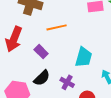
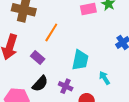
orange line: (57, 27) -> (51, 32), turned -42

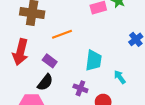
orange line: (51, 32) -> (62, 34), turned 42
black semicircle: (40, 84) -> (45, 82), moved

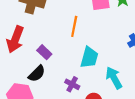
orange line: (62, 34) -> (74, 26), moved, turned -66
cyan arrow: (120, 77) -> (114, 78), size x1.5

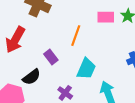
purple rectangle: (44, 52) -> (51, 57), moved

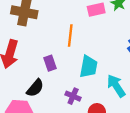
purple rectangle: (51, 57) -> (50, 63), turned 32

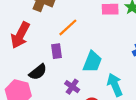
orange line: (70, 35) -> (68, 27), moved, turned 30

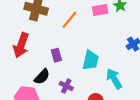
orange line: (68, 27) -> (69, 20), moved
purple cross: (72, 87) -> (66, 86), moved

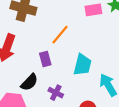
orange line: (69, 20) -> (60, 35), moved

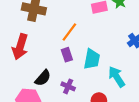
purple rectangle: (45, 59) -> (67, 55), moved

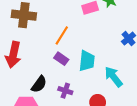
purple rectangle: (67, 55) -> (61, 59), turned -32

